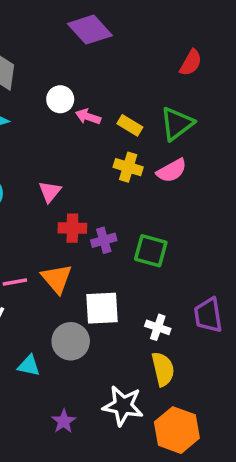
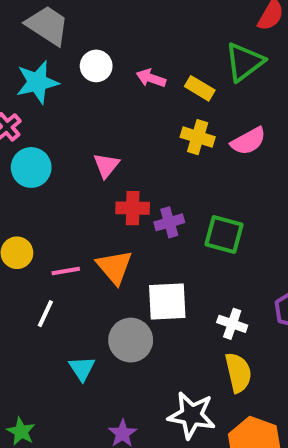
white circle: (60, 99) -> (96, 66), moved
green triangle: (177, 124) -> (244, 62), moved
cyan triangle: (29, 366) -> (82, 368), turned 45

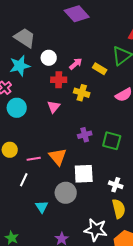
pink arrow: (151, 78) -> (76, 64), turned 120
yellow cross: (198, 137) -> (82, 93), moved
red cross: (133, 208) -> (59, 80), moved

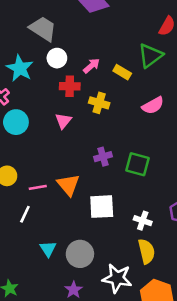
gray trapezoid: (25, 38) -> (43, 29), moved
cyan star: (20, 66) -> (20, 68), turned -30
gray circle: (66, 193) -> (80, 254), moved

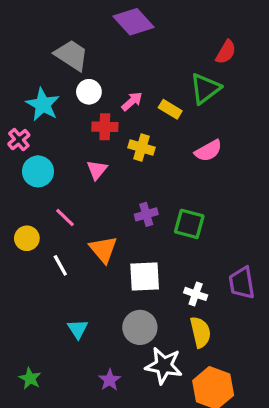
pink line: (38, 187) -> (65, 218), moved, turned 54
white line: (25, 214) -> (60, 265), moved, turned -54
gray circle: (80, 254) -> (140, 327), moved

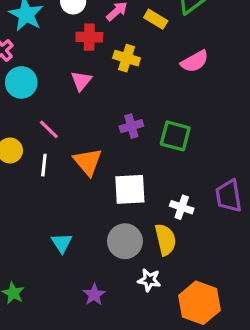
white line: (60, 265) -> (44, 165), moved, turned 35
yellow semicircle: (200, 332) -> (165, 240), moved
white star: (164, 366) -> (149, 280), size x0.6

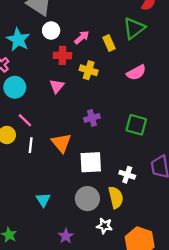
yellow rectangle: (156, 19) -> (109, 43), turned 35
pink line: (49, 129) -> (25, 120), moved
green square: (175, 136) -> (136, 125), moved

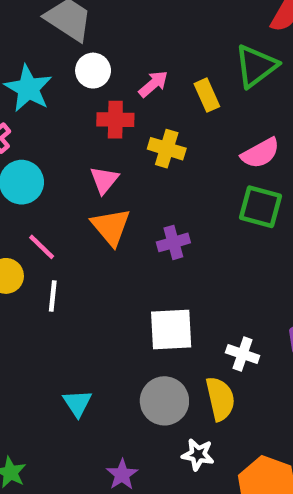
green square: (136, 125) -> (260, 207), moved
orange triangle: (61, 143) -> (111, 227), moved

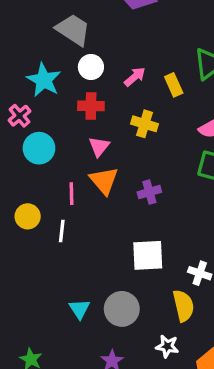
red cross: (115, 120) -> (91, 106), moved
pink line: (42, 247) -> (71, 194), moved, turned 45
gray circle: (164, 401) -> (122, 309), moved

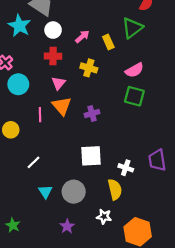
cyan star: (44, 80) -> (19, 26), moved
white line: (62, 231) -> (33, 162), moved, turned 40

